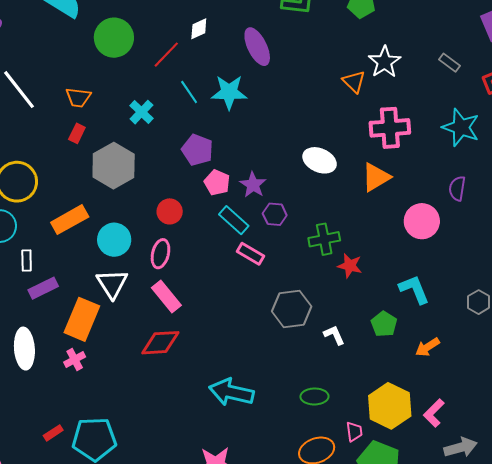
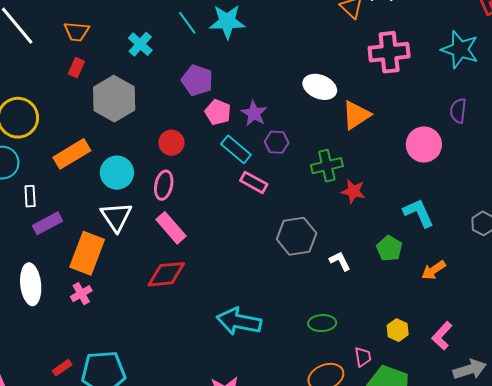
orange triangle: (376, 177) -> (356, 115), moved
yellow hexagon: (390, 406) -> (398, 330), size x0.5

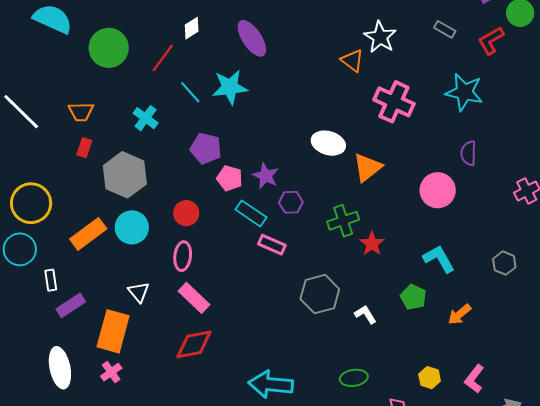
pink cross: (389, 52) -> (394, 102), turned 36
cyan circle: (117, 173) -> (132, 227), moved
red star: (353, 191) -> (372, 244), turned 30
white triangle: (116, 217) -> (139, 292), size x0.7

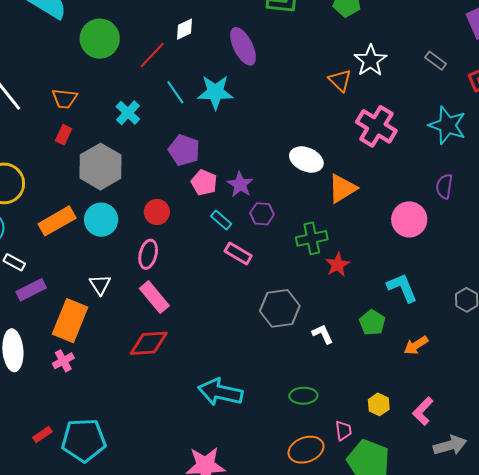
cyan rectangle: (251, 213) -> (221, 220), size x0.7
white rectangle: (51, 280) -> (14, 262), turned -60

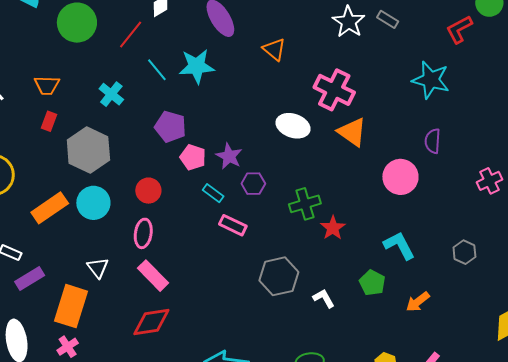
gray rectangle: (436, 61) -> (388, 19), moved
orange triangle: (340, 80) -> (274, 49), moved
pink cross: (376, 126) -> (334, 90), moved
orange triangle: (342, 188) -> (352, 132), moved, turned -48

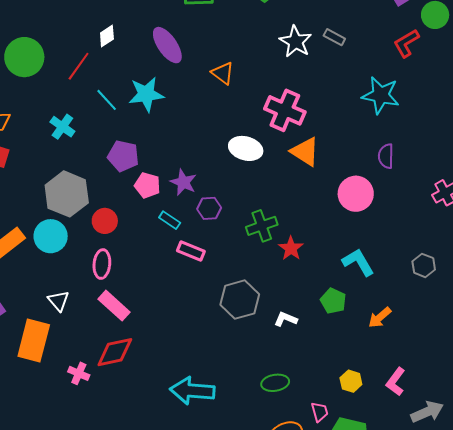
gray hexagon: (88, 150) -> (67, 194), moved
white L-shape: (324, 298) -> (286, 319), turned -35
pink cross: (68, 347) -> (79, 373), moved, turned -30

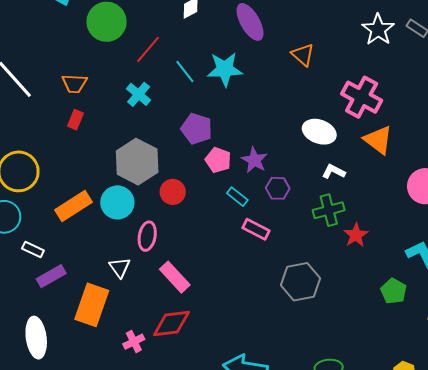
red line: (79, 66) -> (148, 49), moved
pink ellipse: (102, 264) -> (147, 236), moved
white L-shape: (286, 319) -> (334, 172), moved
pink cross: (79, 373) -> (134, 342), turned 35

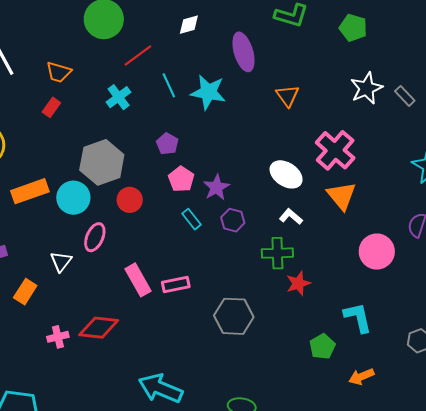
purple pentagon: (197, 129) -> (167, 144), size x0.7
pink rectangle: (256, 229) -> (176, 285), moved, turned -52
pink rectangle: (175, 277) -> (138, 280), moved
orange rectangle: (92, 305) -> (25, 292), size x0.6

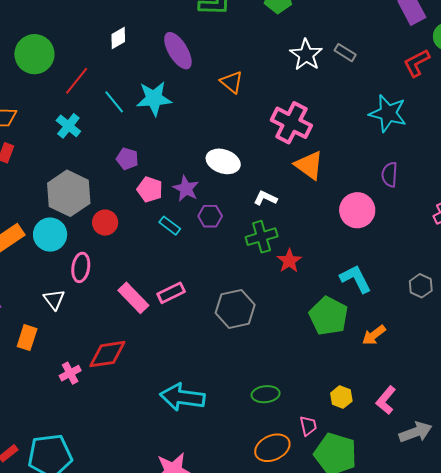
white ellipse: (286, 174) -> (223, 161), moved
green pentagon: (322, 347) -> (328, 316), size x1.5

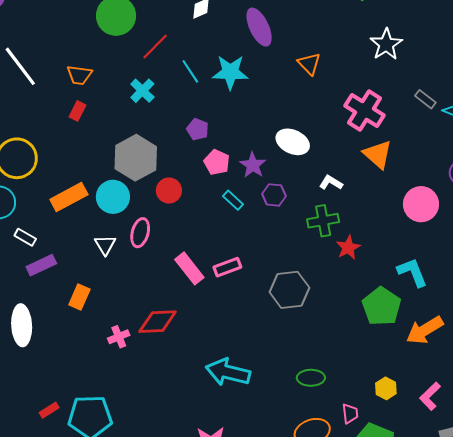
gray rectangle: (345, 53) -> (425, 99), moved
white triangle: (54, 299) -> (105, 245), moved
orange arrow: (374, 335) -> (425, 330), size x1.5

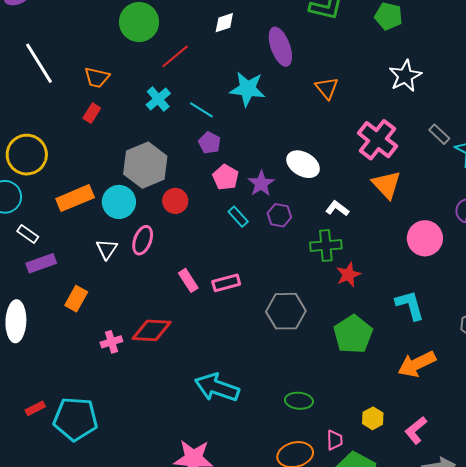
cyan line: (190, 71) -> (201, 110), moved, turned -30
pink rectangle: (189, 268) -> (188, 280), size x0.7
green pentagon: (382, 306) -> (353, 334), moved

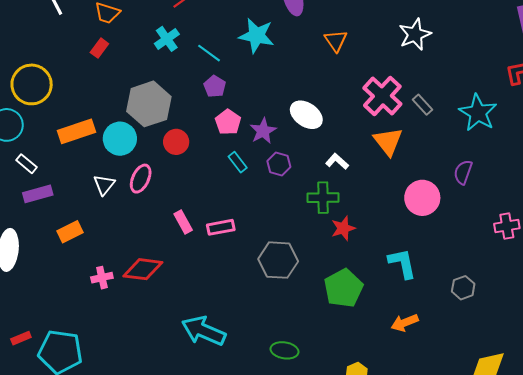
gray rectangle: (439, 134) -> (423, 105), moved
orange rectangle: (76, 299) -> (70, 232), turned 30
orange arrow: (417, 364) -> (405, 323), size x0.7

